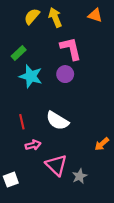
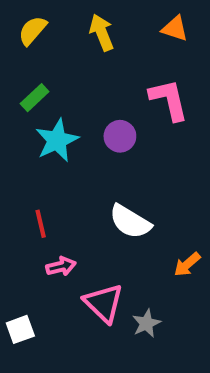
yellow semicircle: (32, 16) -> (33, 31), moved
pink L-shape: (71, 49) -> (169, 100), moved
cyan star: (31, 76) -> (57, 140), turned 30
white semicircle: (57, 121) -> (130, 222), moved

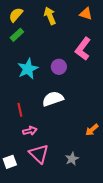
green rectangle: (35, 98) -> (17, 35), moved
pink L-shape: (169, 100) -> (83, 49), turned -130
white semicircle: (130, 222) -> (53, 99), moved, turned 130
pink triangle: (104, 303) -> (39, 154), moved

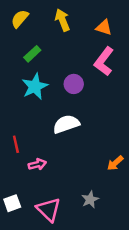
orange triangle: (86, 14) -> (104, 27), moved
green rectangle: (17, 35) -> (32, 54), moved
red line: (20, 110) -> (16, 144), moved
pink triangle: (39, 154) -> (49, 210), moved

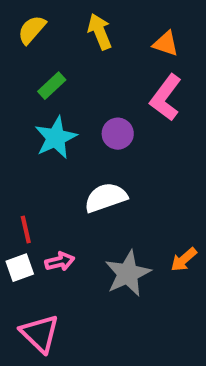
gray star: (90, 199) -> (128, 274), moved, size x1.6
white square: (12, 203) -> (20, 268), moved
pink triangle: (49, 210) -> (40, 334), moved

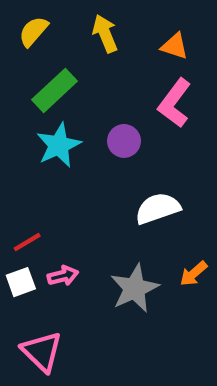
green rectangle: (52, 86) -> (54, 90), size x1.5
white semicircle: (106, 198) -> (158, 208), moved
red line: (26, 230) -> (27, 242), turned 72

